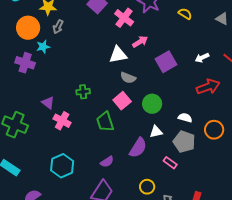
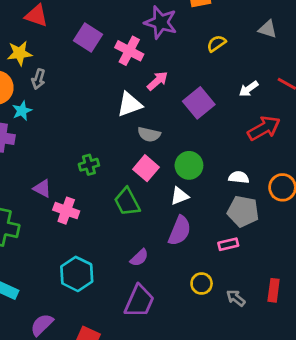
yellow semicircle: (185, 14) -> (216, 43), moved, turned -56
white triangle: (156, 132) -> (180, 196), moved
pink rectangle: (170, 163) -> (228, 244), turned -40

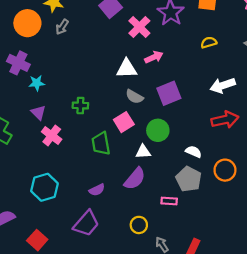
white arrow: (249, 89) -> (223, 85), size x1.5
purple square: (199, 103) -> (169, 93), moved
cyan star: (22, 111) -> (37, 83), moved

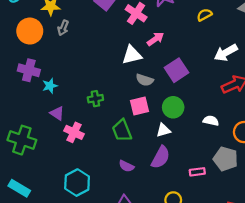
pink square: (124, 122) -> (139, 106), turned 30
gray pentagon: (189, 179) -> (226, 159), moved
purple semicircle: (97, 190) -> (126, 166), moved, turned 64

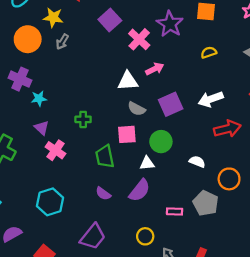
white arrow: (226, 53) -> (211, 99), moved

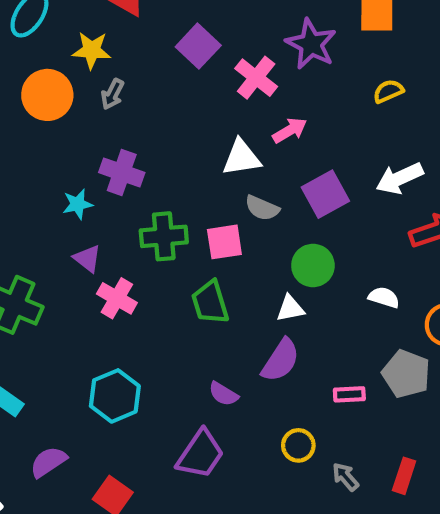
purple cross: (20, 79) -> (122, 172), moved
green cross: (83, 119) -> (164, 236), size x1.5
pink square: (127, 134) -> (224, 242), moved
purple semicircle: (103, 194) -> (223, 394), moved

